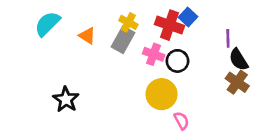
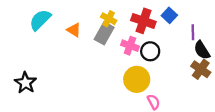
blue square: (188, 17) -> (169, 15), moved
black star: (66, 99) -> (25, 83), moved

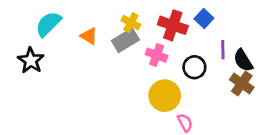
purple line: (193, 32) -> (223, 50), moved
gray rectangle: (104, 33) -> (125, 40), turned 30
black circle: (150, 51) -> (194, 67), moved
black star: (25, 83) -> (31, 60), moved

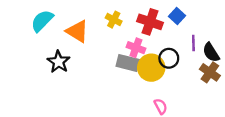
orange triangle: (89, 36) -> (77, 31), size x1.5
gray rectangle: (125, 40) -> (128, 63), moved, turned 45
black star: (31, 60) -> (59, 62), moved
yellow circle: (165, 96) -> (151, 68), moved

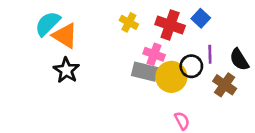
orange triangle: (77, 31) -> (65, 36), moved
purple line: (193, 43) -> (210, 54), moved
brown cross: (210, 72) -> (225, 85), moved

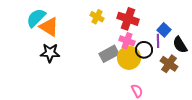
blue square: (201, 18) -> (164, 30), moved
pink cross: (154, 54) -> (127, 41), moved
black star: (66, 70) -> (50, 53), turned -30
gray rectangle: (145, 72) -> (109, 54), turned -42

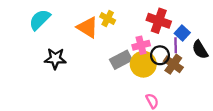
red cross: (128, 19) -> (159, 21), moved
orange triangle: (49, 27) -> (88, 27), moved
pink cross: (127, 41) -> (141, 45), turned -35
brown cross: (169, 64) -> (173, 64), moved

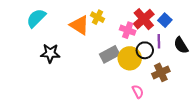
red cross: (159, 21) -> (144, 19), turned 30
blue square: (182, 33) -> (165, 20), moved
pink cross: (141, 45) -> (128, 30), moved, turned 35
brown cross: (173, 64) -> (161, 72), moved, turned 30

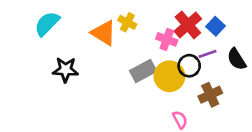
purple line: (159, 41) -> (208, 54), turned 72

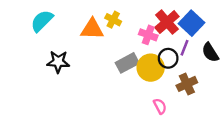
blue square: (215, 26) -> (192, 23), size x1.5
orange triangle: (104, 33) -> (92, 29), turned -30
purple line: (208, 54) -> (184, 48), turned -49

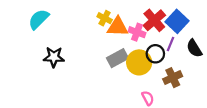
orange triangle: (92, 29) -> (118, 27), moved

